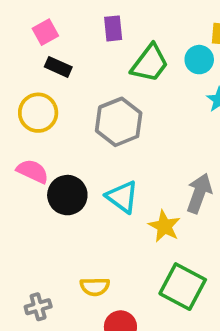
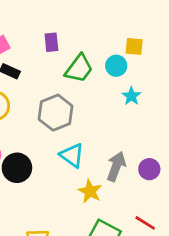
cyan triangle: (122, 197) -> (72, 155), moved

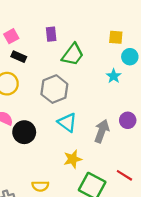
cyan circle: (116, 66) -> (130, 57), moved
purple circle: (149, 169) -> (128, 120), moved
yellow star: (90, 191) -> (73, 159), moved, turned 30

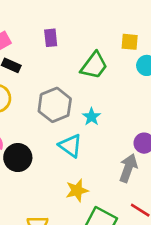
green trapezoid: (73, 55) -> (94, 65), moved
cyan star: (114, 76) -> (91, 117), moved
gray arrow: (102, 131) -> (128, 168), moved

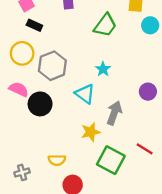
gray hexagon: (55, 105) -> (52, 66), moved
gray arrow: (128, 168) -> (114, 113), moved

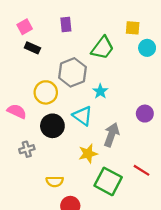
yellow circle: (22, 53) -> (46, 92), moved
gray hexagon: (52, 66) -> (72, 72), moved
black circle: (40, 104) -> (52, 126), moved
gray cross: (22, 172) -> (27, 149), moved

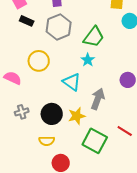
green trapezoid: (103, 48) -> (94, 37), moved
gray hexagon: (72, 72) -> (59, 27), moved
black circle: (52, 126) -> (52, 114), moved

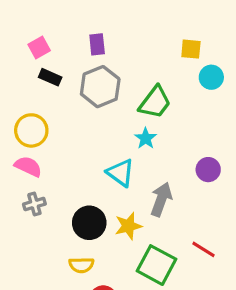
yellow circle: (39, 61) -> (31, 130), moved
gray cross: (22, 112) -> (34, 204), moved

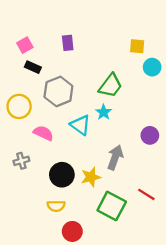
gray hexagon: (100, 87) -> (58, 91), moved
pink semicircle: (28, 166) -> (43, 133), moved
cyan triangle: (121, 173) -> (80, 125), moved

